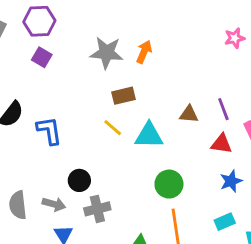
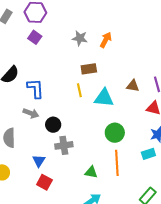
gray star: (107, 53) -> (80, 38), size x0.7
yellow line: (113, 128) -> (79, 90), turned 32
gray arrow: (54, 204) -> (31, 113), moved
cyan rectangle: (225, 222) -> (148, 154), moved

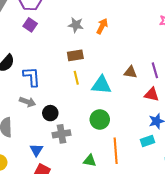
brown rectangle: (89, 69) -> (75, 55), moved
green circle: (115, 133) -> (100, 119), moved

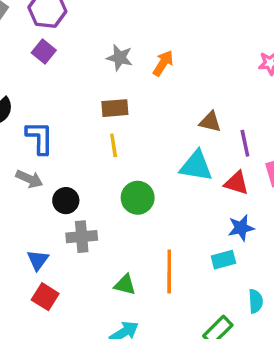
brown triangle: (130, 72) -> (210, 122), moved
cyan triangle: (101, 85) -> (196, 166), moved
green circle: (100, 119) -> (138, 198), moved

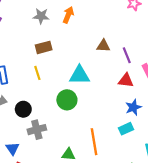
yellow line: (114, 145) -> (37, 73), moved
cyan triangle: (196, 166) -> (79, 75), moved

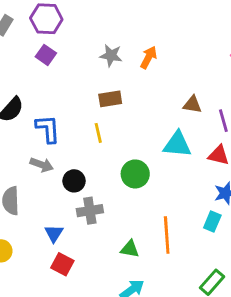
cyan triangle: (79, 75) -> (177, 144), moved
cyan rectangle: (126, 129) -> (212, 221), turned -48

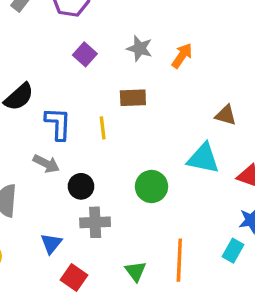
purple square: (46, 55) -> (85, 54), moved
yellow line: (98, 133) -> (103, 128), moved
green triangle: (130, 249) -> (136, 271), turned 36
red square: (62, 264) -> (74, 278), moved

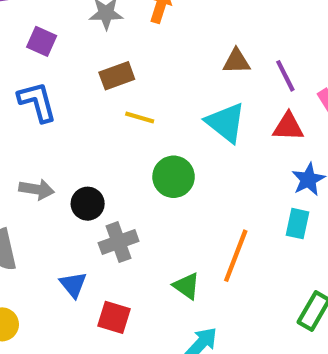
blue L-shape: (58, 124) -> (37, 102), moved
yellow line: (103, 128) -> (140, 117), moved, turned -50
cyan triangle: (203, 158) -> (226, 123), turned 44
orange line: (179, 260) -> (236, 256), turned 36

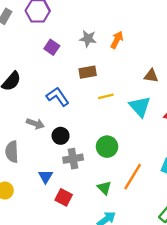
blue L-shape: (37, 102) -> (58, 97), moved, turned -30
yellow line: (140, 117) -> (106, 96), moved, turned -40
green circle: (174, 177) -> (107, 147), moved

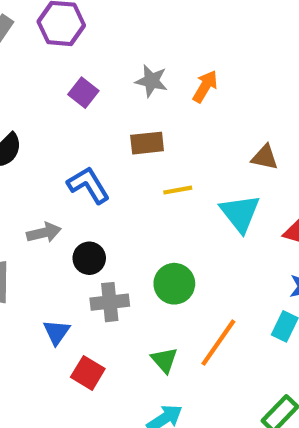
gray arrow: (35, 124) -> (44, 233), turned -36

